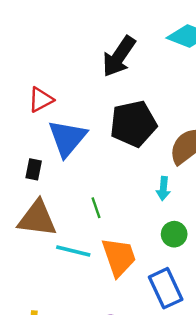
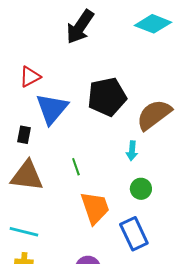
black arrow: (119, 56) -> (80, 27), moved
cyan line: (73, 251) -> (24, 232), moved

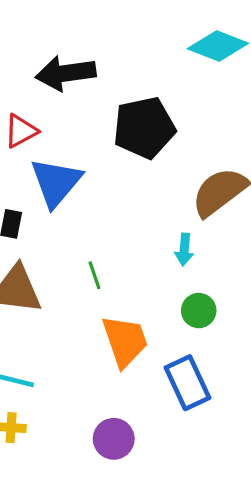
black arrow: (80, 27) -> (66, 73), moved, turned 48
black pentagon: (107, 97) -> (144, 128), moved

